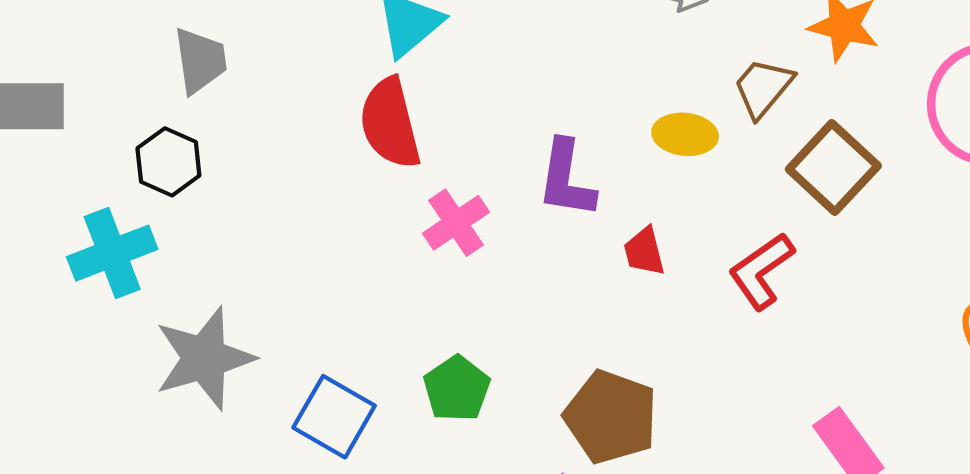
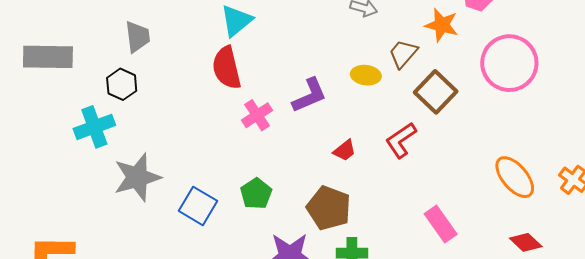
purple L-shape: (566, 179) -> (309, 95), turned -123
red trapezoid: (644, 252) -> (345, 150), moved, turned -115

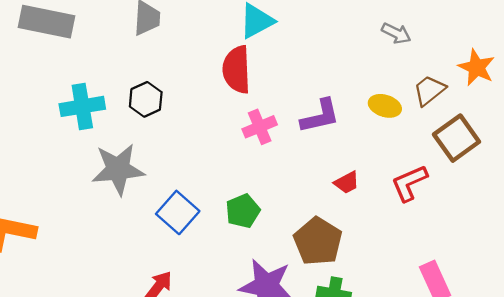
black hexagon: (122, 84) -> (146, 99), moved

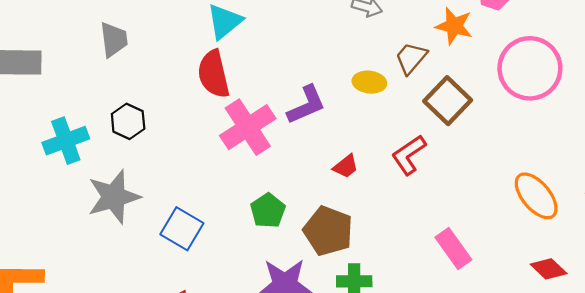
pink cross: (260, 127) -> (248, 127), size x1.6
green pentagon: (243, 211) -> (268, 211), moved

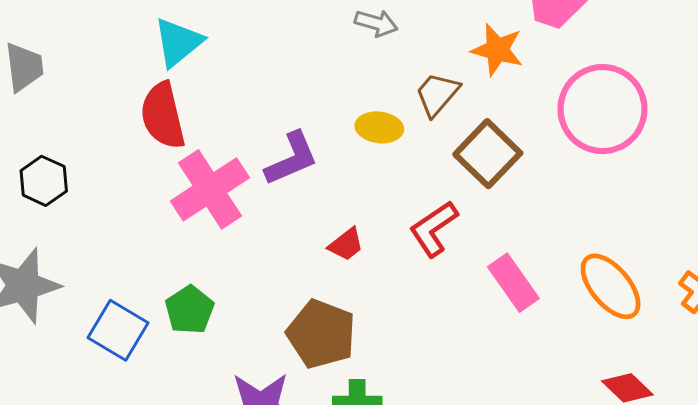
green pentagon: (268, 211) -> (189, 310), moved
pink rectangle: (453, 248) -> (513, 283), moved

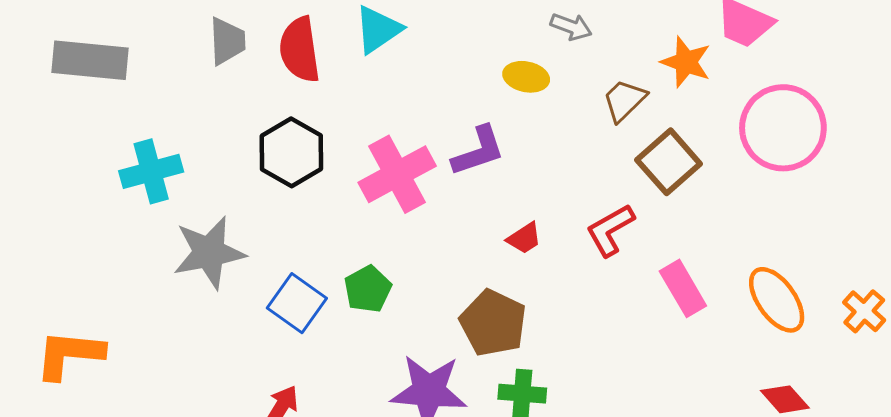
red semicircle: (163, 116) -> (300, 50), moved
yellow ellipse: (379, 127) -> (526, 77), moved
black hexagon: (44, 181) -> (291, 152), moved, size x1.4

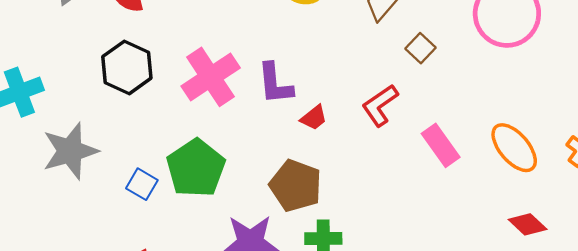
purple L-shape: (478, 151) -> (275, 84), moved, turned 108
brown square: (669, 162) -> (420, 48), size x0.6
green pentagon: (368, 289) -> (196, 168), size x1.6
blue square: (297, 303) -> (142, 184), size x0.7

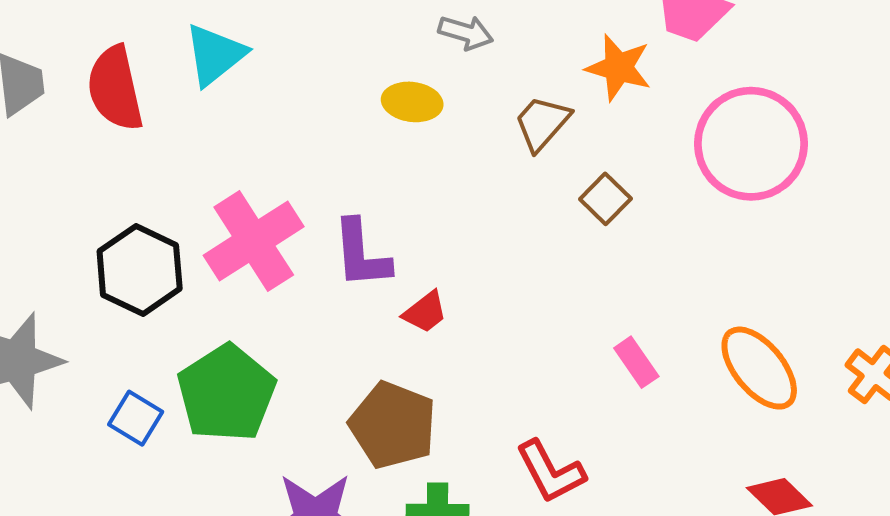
black hexagon: (127, 67) -> (140, 270), moved
red L-shape: (380, 105) -> (550, 472), moved, turned -84
pink rectangle: (441, 145) -> (636, 362), size x0.7

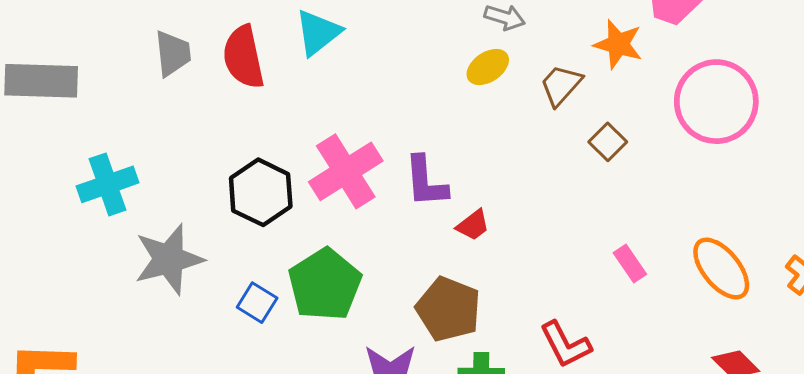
yellow ellipse: (412, 102) -> (488, 67), moved, turned -42

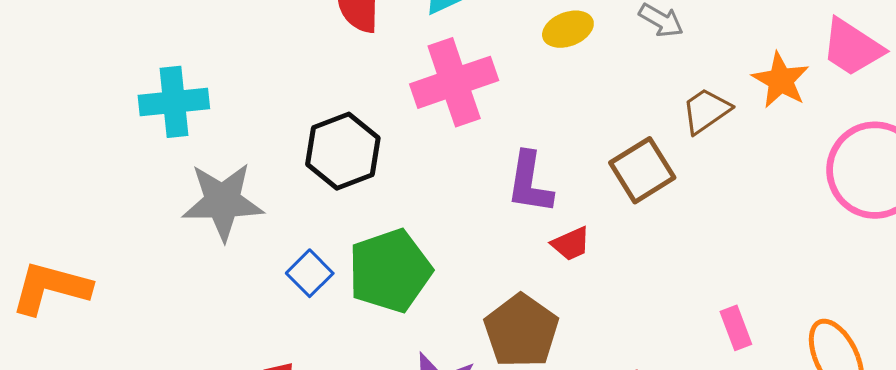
yellow ellipse: (488, 67) -> (568, 29), moved
brown square: (608, 142) -> (642, 170), moved, size x1.5
pink cross: (346, 171) -> (454, 82), moved

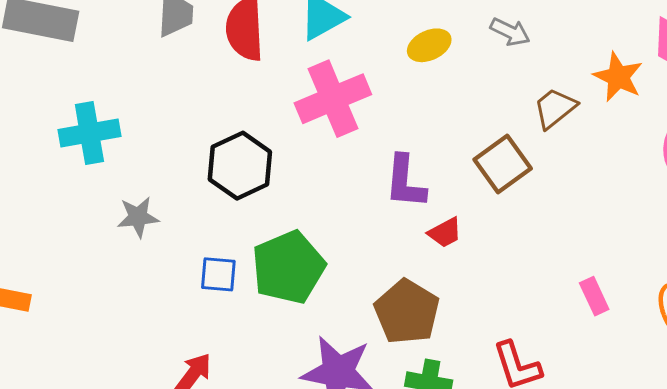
gray star: (223, 201) -> (138, 217), size x0.6
blue square: (310, 273) -> (218, 274), turned -36

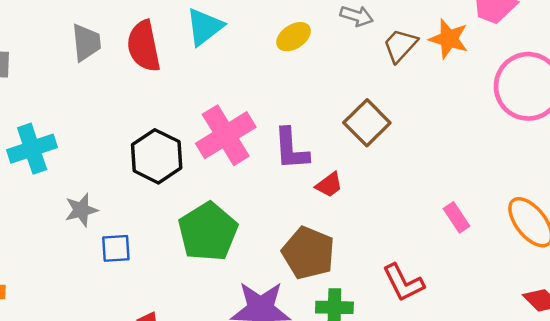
pink cross: (333, 99) -> (226, 135), moved
brown trapezoid: (555, 108) -> (400, 45), moved
blue square: (218, 274) -> (116, 248), moved

